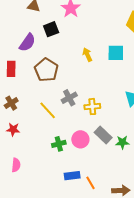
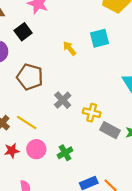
yellow cross: (92, 107) -> (92, 113), moved, turned 35
yellow line: (48, 110) -> (27, 122), moved
pink circle: (80, 139) -> (36, 149), moved

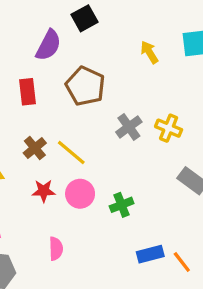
yellow cross: (92, 113) -> (169, 128), moved

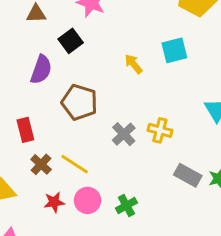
red rectangle: (27, 92) -> (25, 130), moved

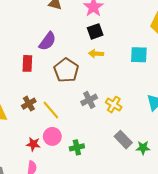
black square: (71, 41) -> (95, 31), moved
yellow arrow: (134, 64) -> (96, 54), moved, turned -64
red rectangle: (25, 130) -> (27, 63), moved
red star: (54, 202) -> (33, 144), moved

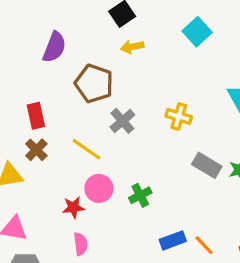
cyan square: (139, 55) -> (197, 32), turned -30
red rectangle: (27, 63) -> (36, 116), moved
gray cross: (89, 100) -> (122, 121), moved
brown cross: (29, 104) -> (36, 150), moved

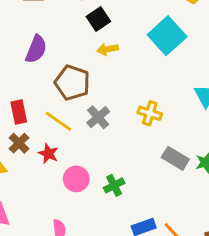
cyan square: (197, 32) -> (167, 36), size x1.4
yellow line: (87, 149) -> (58, 121), moved
red star: (73, 207) -> (48, 154), moved, turned 30

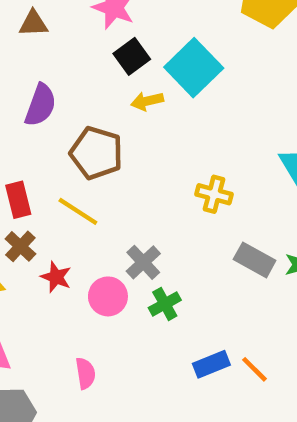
cyan square: (167, 36) -> (194, 68), moved
gray cross: (98, 117) -> (143, 262), moved
red star: (48, 154) -> (56, 277), moved

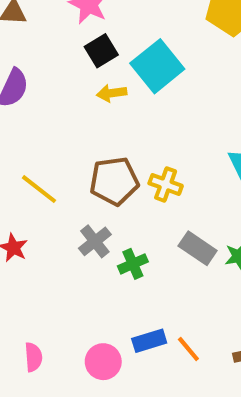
brown pentagon: (96, 153) -> (114, 181), moved, turned -30
pink circle: (108, 296) -> (103, 362), moved
green cross: (165, 304) -> (133, 264), moved
pink semicircle: (85, 373) -> (33, 357), moved

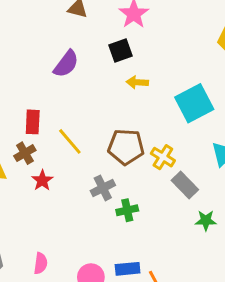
black square: (101, 51) -> (121, 50), moved
cyan square: (157, 66) -> (194, 103), moved
gray rectangle: (198, 248) -> (185, 185), moved

